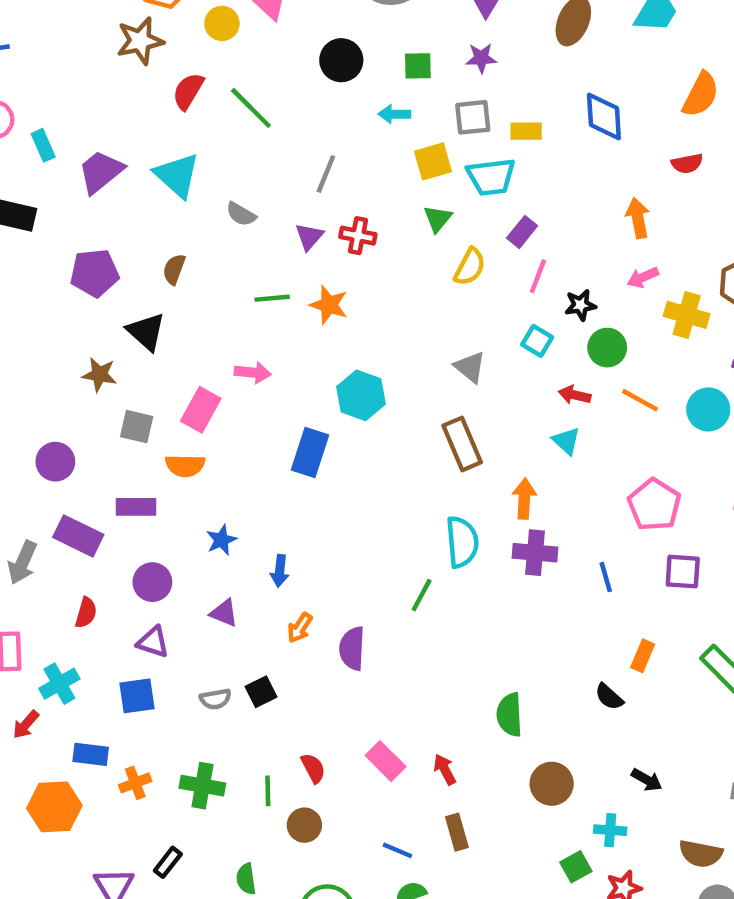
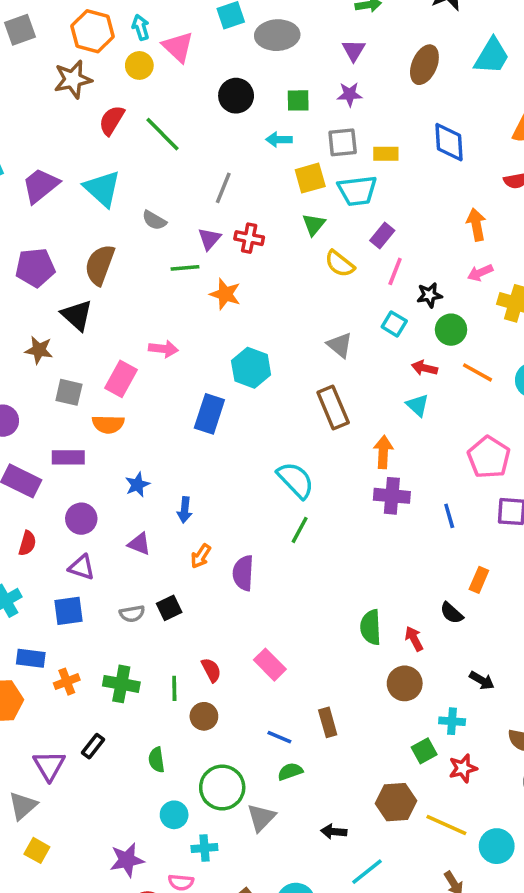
yellow semicircle: (470, 267) -> (340, 264), turned 100
brown semicircle: (174, 269) -> (100, 265), size x1.6
green line: (272, 298) -> (185, 268), moved
cyan semicircle: (462, 542) -> (296, 480), moved, turned -39
red arrow: (445, 770) -> (414, 639), moved

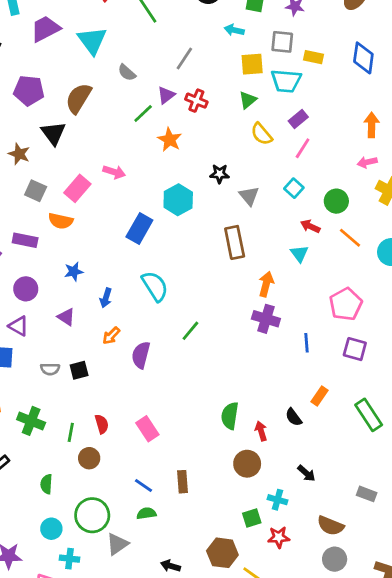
green line: (185, 268) -> (143, 114), turned -50
black star: (429, 295) -> (220, 174), moved
cyan semicircle: (296, 480) -> (155, 286), moved

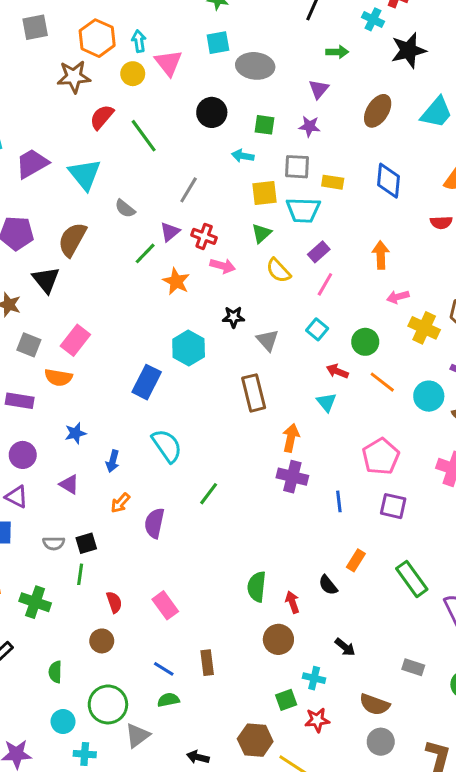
orange arrow: (372, 125) -> (381, 255), moved
pink arrow: (114, 172) -> (223, 266), moved
green line: (71, 432) -> (80, 574), moved

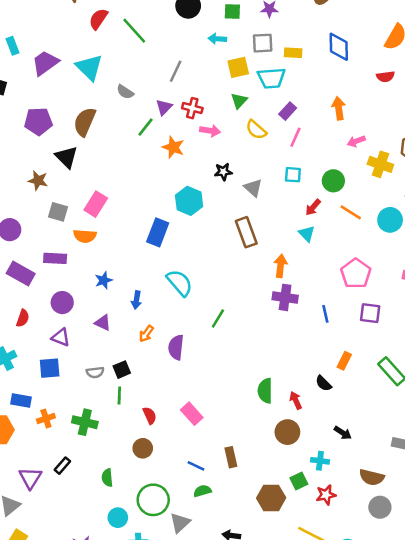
cyan square: (317, 329) -> (293, 175), turned -30
red arrow: (337, 371) -> (313, 207), turned -66
brown hexagon: (255, 740) -> (271, 498), moved

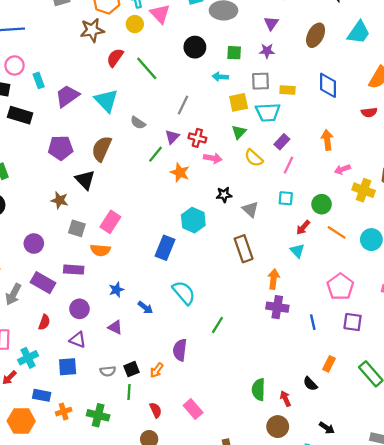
blue arrow: (136, 300) -> (145, 308), turned -63
orange arrow: (146, 334) -> (157, 370), moved

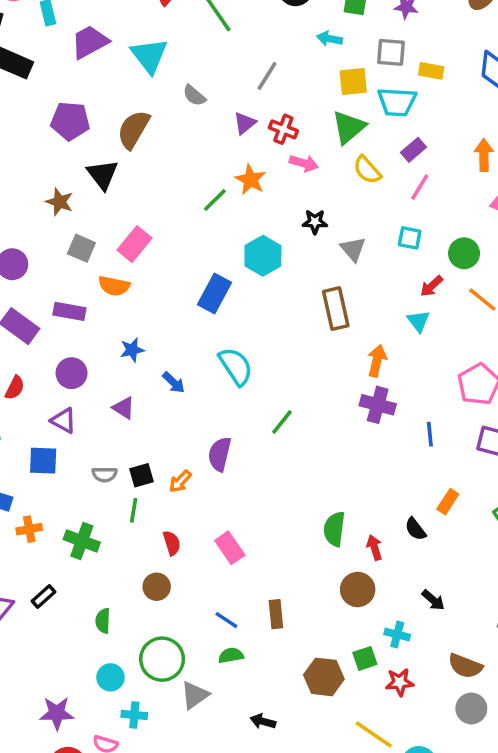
green triangle: (239, 132) -> (349, 127), size x1.5
green line: (156, 154) -> (215, 200), moved

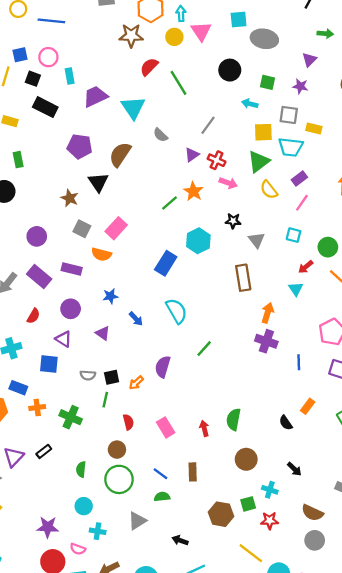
red arrow: (374, 548) -> (204, 428), moved
green circle: (162, 659) -> (119, 479), moved

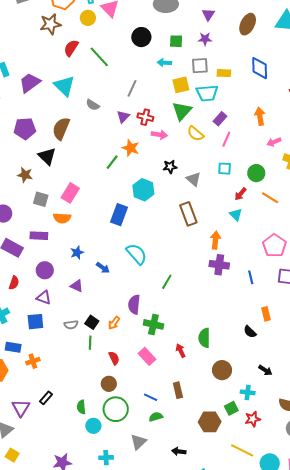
black square: (112, 377) -> (92, 322), turned -32
orange rectangle: (308, 406) -> (266, 314), turned -40
green cross: (71, 417) -> (153, 324), moved
cyan circle: (84, 506) -> (93, 426), moved

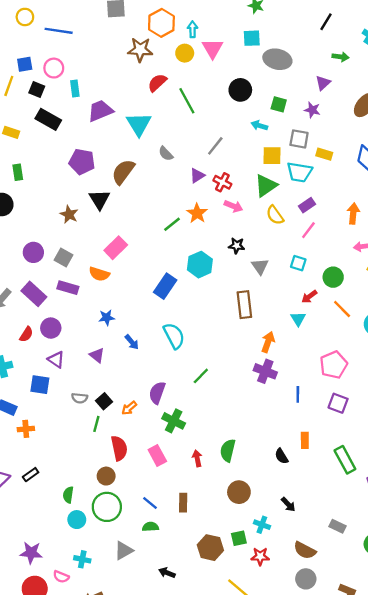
gray square: (41, 199) -> (64, 257), moved
purple circle: (45, 270) -> (51, 328), moved
red semicircle: (114, 358) -> (119, 448), size x1.5

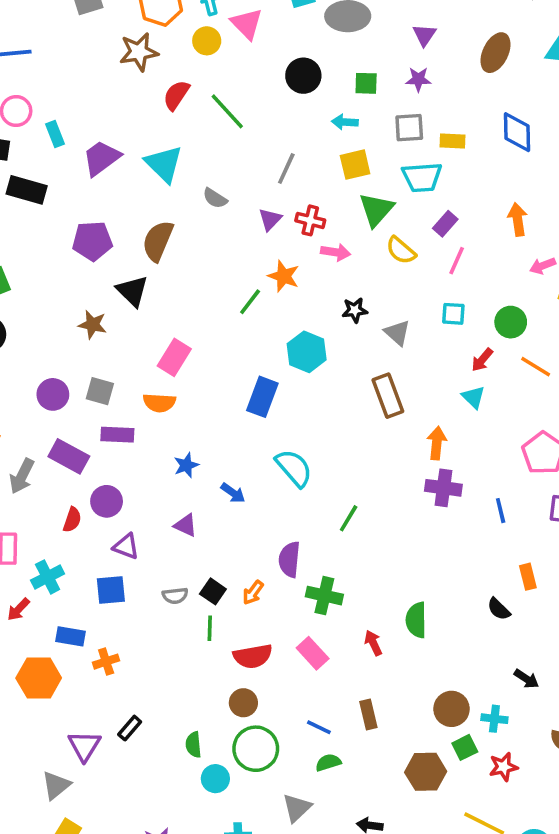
yellow square: (272, 156) -> (355, 165), moved
red semicircle: (119, 448) -> (253, 656), turned 105
brown circle: (239, 492) -> (452, 709), moved

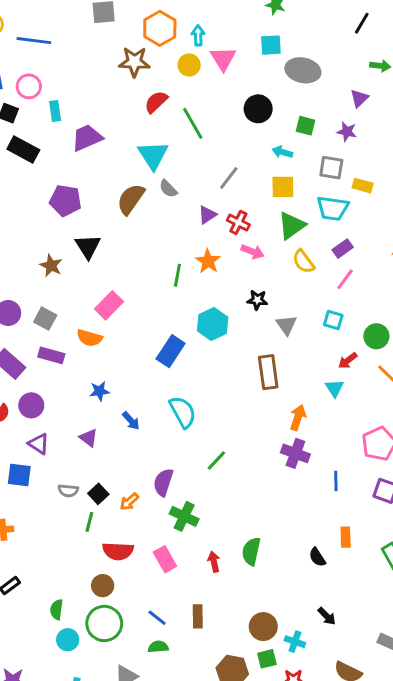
cyan triangle: (164, 164) -> (153, 155), moved
brown semicircle: (158, 241) -> (131, 199), moved
green line: (250, 302) -> (177, 275), turned -40

